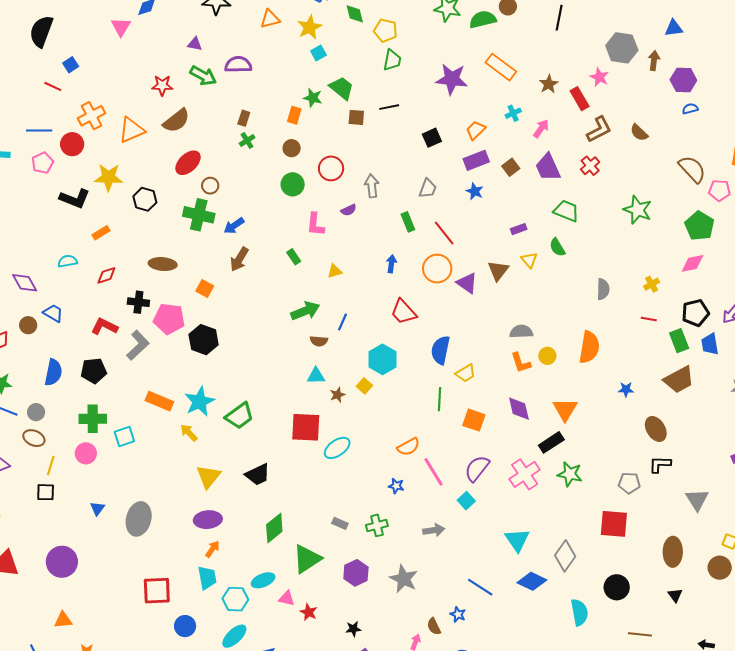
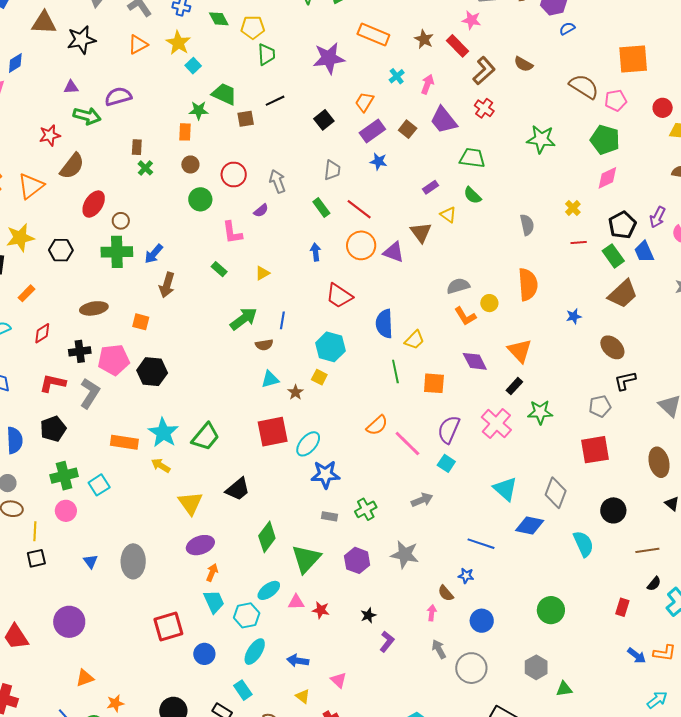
black rectangle: (551, 442) -> (514, 386), size x0.7
blue star: (396, 486) -> (325, 474), moved, size x1.8

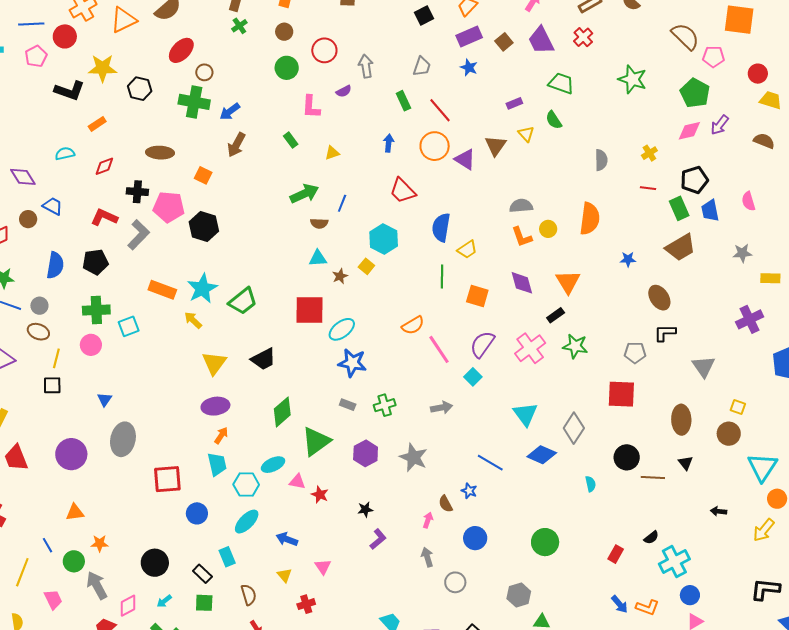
purple arrow: (658, 217) -> (720, 125), moved
cyan semicircle: (583, 544) -> (591, 484), size x0.6
brown line: (647, 550) -> (653, 478), moved
gray ellipse: (133, 561) -> (123, 439), moved
gray circle: (471, 668) -> (455, 582), size x0.7

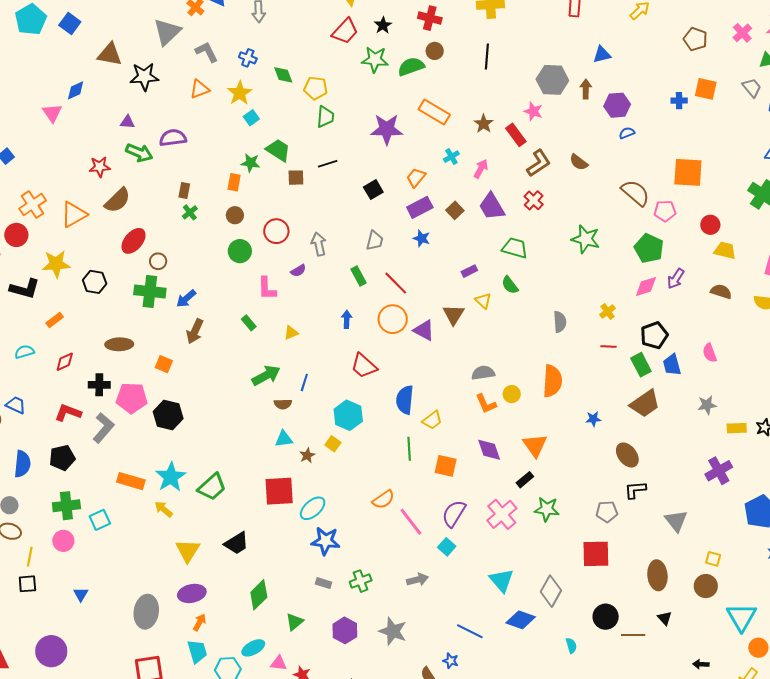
gray ellipse: (123, 439) -> (146, 612), moved
green triangle: (316, 441) -> (295, 622), size x0.6

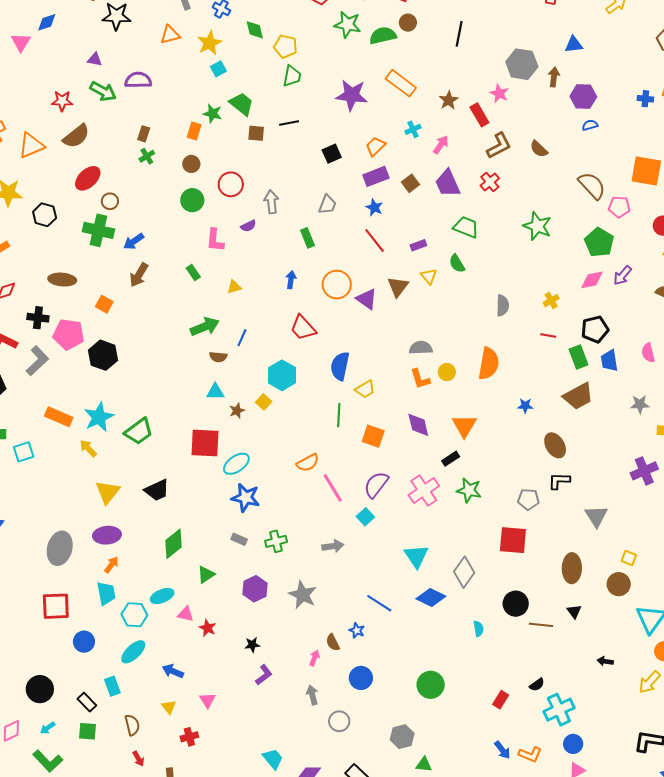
red line: (396, 283) -> (375, 241), moved

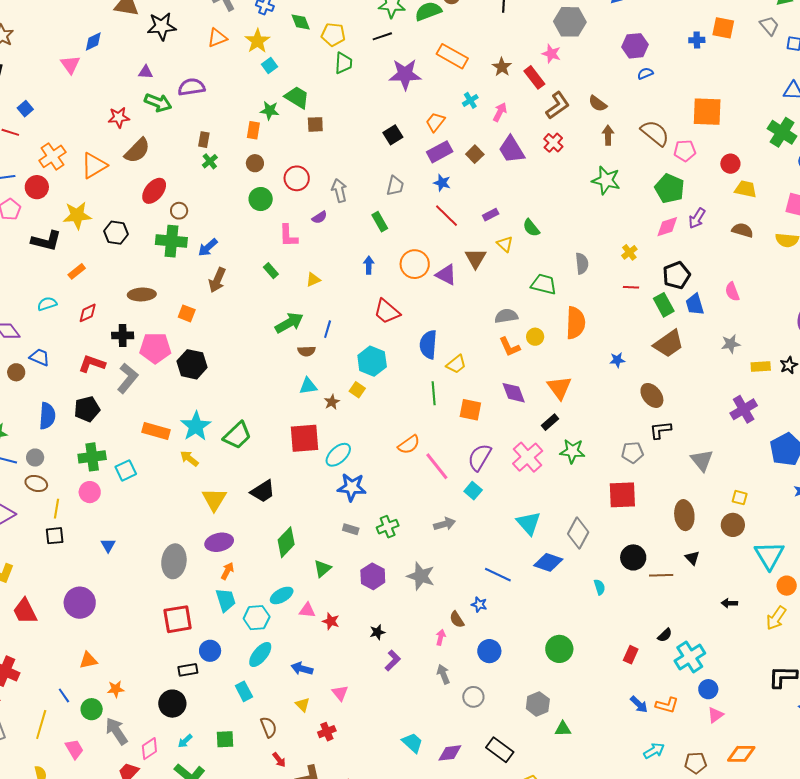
brown arrow: (554, 77) -> (608, 135), moved
black line: (289, 123) -> (382, 36), moved
green trapezoid: (466, 227) -> (544, 284), moved
black rectangle: (87, 702) -> (188, 670), moved, turned -48

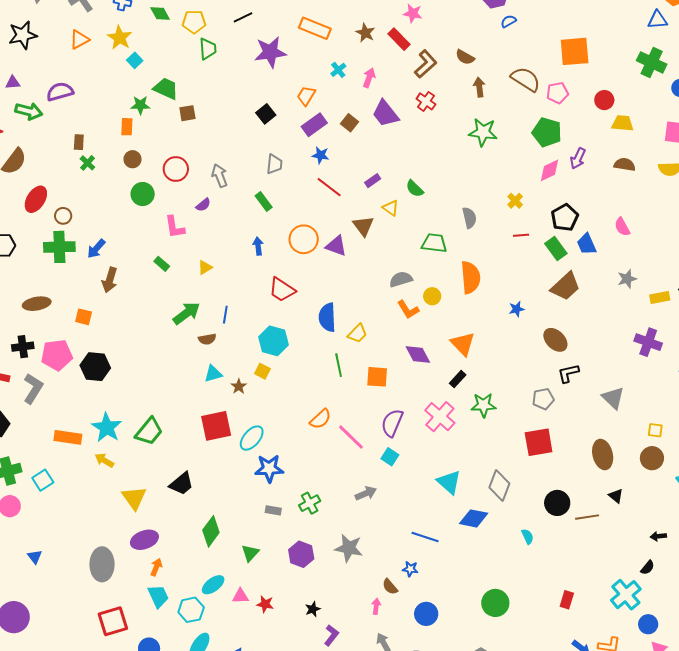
purple cross: (744, 409) -> (648, 342), turned -32
black semicircle: (665, 635) -> (648, 568), moved

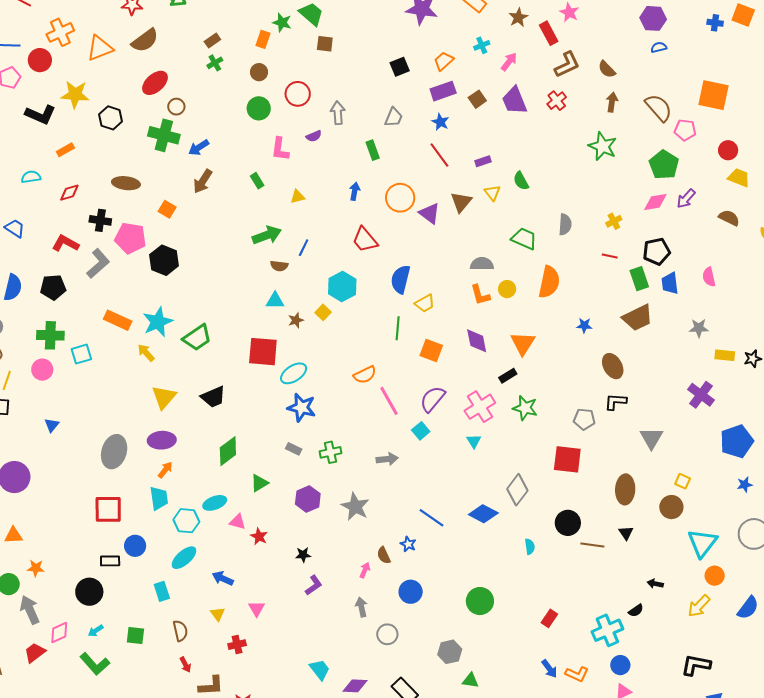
brown rectangle: (79, 142) -> (212, 40), turned 35
cyan triangle: (449, 482) -> (474, 441), moved, size x0.6

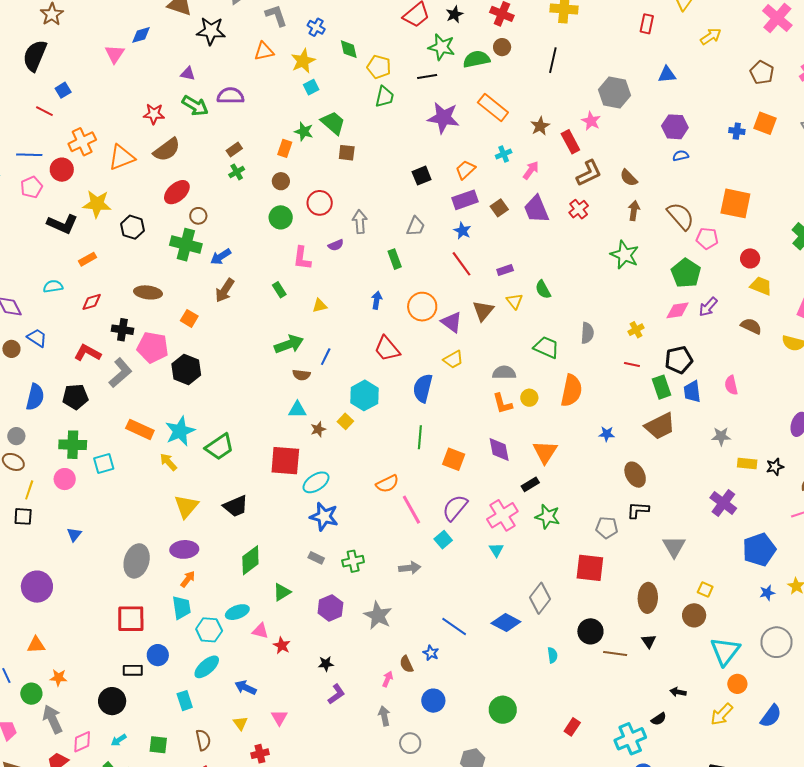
yellow trapezoid: (425, 303) -> (453, 360), moved

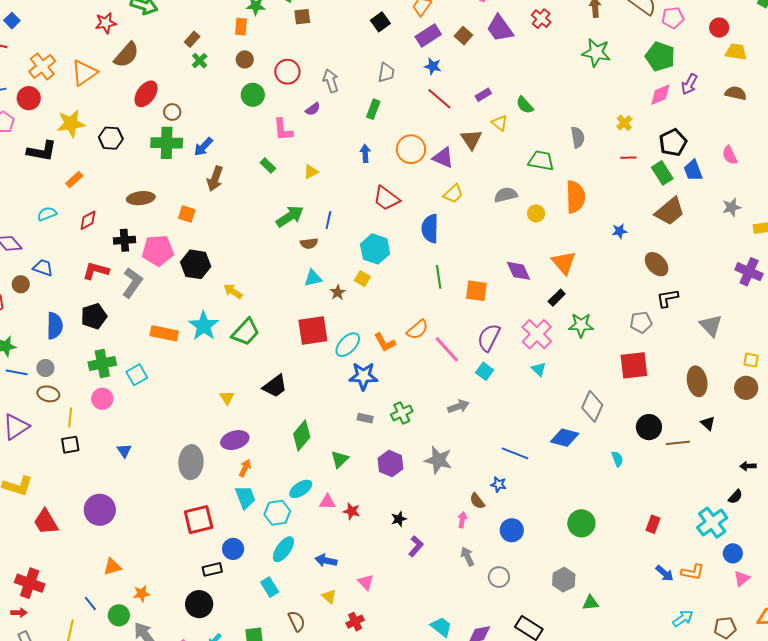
green rectangle: (395, 259) -> (373, 109), turned 54
orange L-shape: (502, 404) -> (385, 342), moved
yellow arrow: (168, 462) -> (233, 291), moved
yellow triangle: (186, 506) -> (227, 398), size x0.6

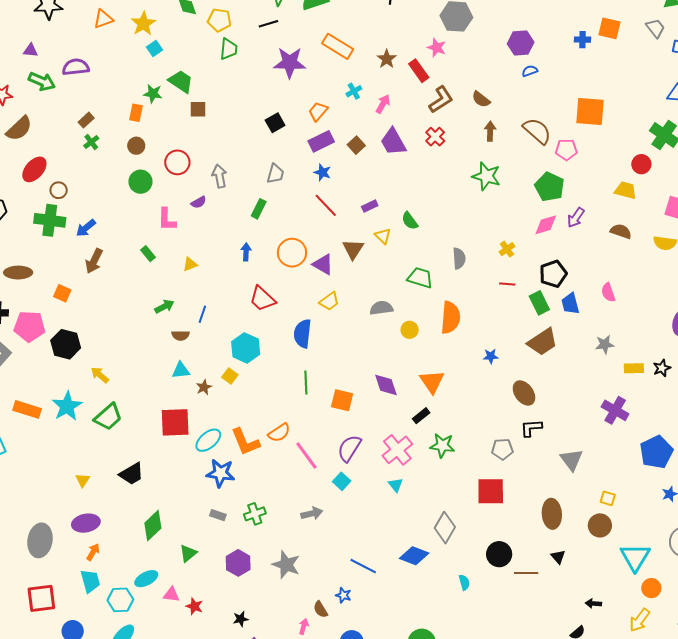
red circle: (719, 28) -> (641, 164), moved
green arrow: (290, 216) -> (164, 306), size x0.7
orange L-shape: (385, 342) -> (245, 442), size x1.4

